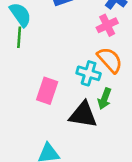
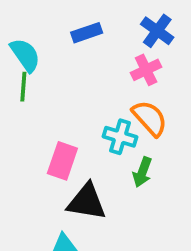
black triangle: (83, 115) -> (87, 202), moved

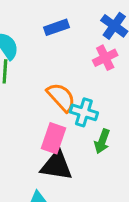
orange semicircle: (150, 118) -> (61, 97), moved
pink rectangle: (62, 161) -> (54, 138), moved

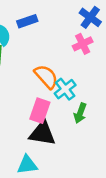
blue rectangle: (57, 27) -> (27, 21), moved
cyan cross: (84, 112) -> (65, 89), turned 35

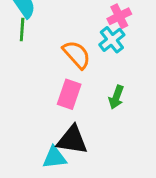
cyan cross: (65, 89) -> (112, 40), moved
black triangle: (42, 133) -> (72, 140), moved

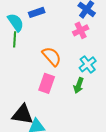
cyan cross: (112, 40) -> (88, 64), moved
black triangle: (72, 140) -> (23, 114), moved

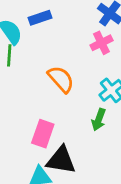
pink rectangle: (47, 83) -> (43, 134), moved
black triangle: (23, 114) -> (61, 160), moved

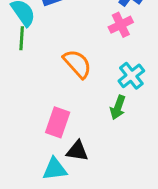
black triangle: (61, 160) -> (77, 151), size x0.7

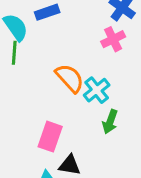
cyan cross: (131, 76) -> (97, 90), moved

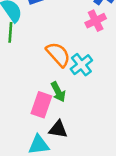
green arrow: (110, 122) -> (58, 92), moved, turned -48

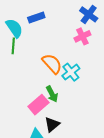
pink rectangle: (41, 105) -> (38, 105), turned 30
black triangle: (58, 129) -> (52, 124), turned -49

